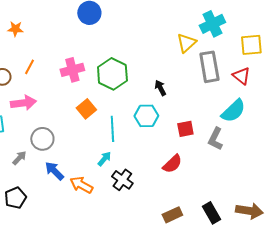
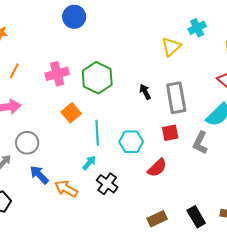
cyan cross: (212, 24) -> (197, 28), size x0.7
gray rectangle: (209, 67) -> (176, 98), moved
cyan hexagon: (146, 116) -> (131, 142), moved

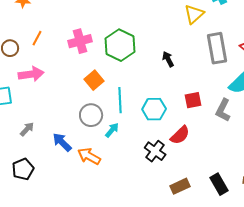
gray rectangle: (176, 98) -> (217, 48), moved
gray circle: (27, 143) -> (91, 115), moved
black cross: (107, 184) -> (155, 151), moved

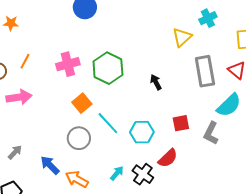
cyan line: (120, 100) -> (108, 123), turned -40
cyan arrow: (112, 130) -> (117, 173), moved

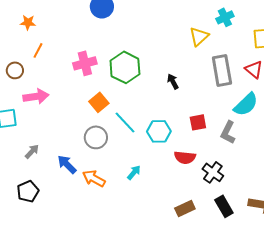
orange line: (25, 61) -> (38, 50), moved
red semicircle: (168, 158) -> (185, 157), turned 50
black cross: (143, 174) -> (213, 172), moved

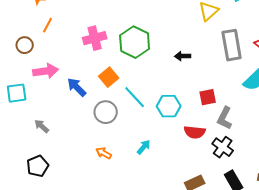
black arrow: (173, 81) -> (183, 56), turned -63
gray L-shape: (228, 132) -> (225, 118), moved
gray arrow: (32, 151) -> (42, 126), turned -91
blue arrow: (67, 164) -> (77, 87), moved
orange arrow: (94, 178) -> (104, 153), size x0.7

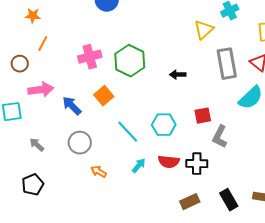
cyan line: (135, 97) -> (128, 132), moved
gray circle: (106, 112) -> (80, 143), moved
red semicircle: (195, 132) -> (169, 162), moved
black cross: (223, 147) -> (197, 164), moved, turned -35

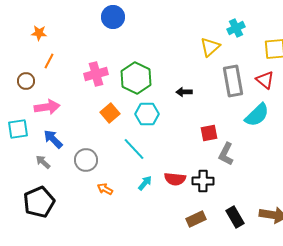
blue arrow: (72, 106) -> (53, 139), moved
cyan hexagon: (164, 125) -> (147, 114), moved
black pentagon: (33, 185) -> (39, 202), size x1.4

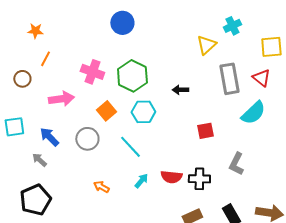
blue circle: (113, 17) -> (122, 23), moved
pink cross: (96, 74) -> (92, 72), turned 35
pink arrow: (47, 107) -> (61, 99), moved
gray L-shape: (226, 154) -> (236, 164), moved
gray circle: (86, 160) -> (87, 139), moved

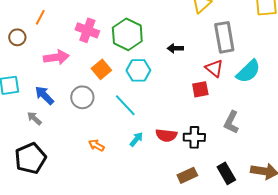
red triangle: (261, 78) -> (214, 68), moved

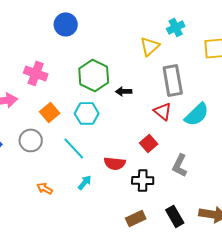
green hexagon: (127, 34) -> (94, 75), moved
red square: (200, 89) -> (149, 143), moved, turned -30
red semicircle: (166, 135) -> (115, 163), moved

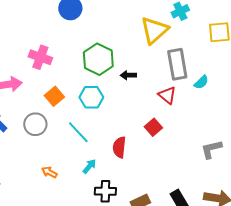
yellow triangle: (150, 46) -> (154, 30), size x1.4
cyan semicircle: (197, 114) -> (201, 82), moved, size x0.6
red semicircle: (115, 163) -> (119, 147), turned 90
gray L-shape: (180, 165) -> (211, 149), moved, turned 50
black cross: (143, 180) -> (105, 191), moved

